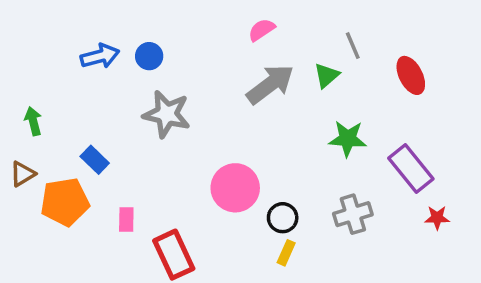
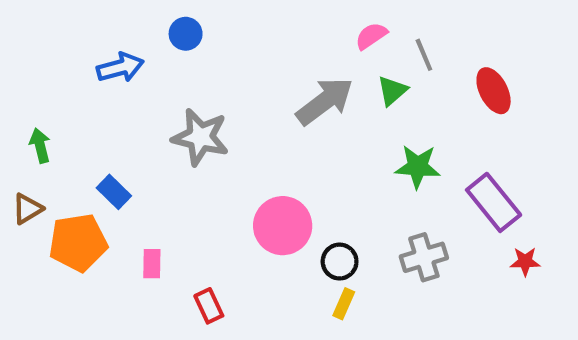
pink semicircle: (262, 30) -> (371, 36), moved
blue circle: (149, 56) -> (186, 34), moved
red rectangle: (174, 255) -> (209, 306), size x0.6

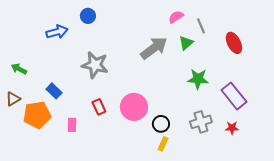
green arrow: (40, 146) -> (19, 69), turned -49
red star: (525, 262) -> (232, 128), moved
red rectangle: (209, 306) -> (99, 107), moved

